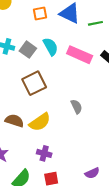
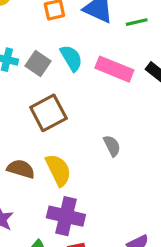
yellow semicircle: (40, 122) -> (58, 170), turned -80
purple cross: (44, 153) -> (66, 216), size x1.6

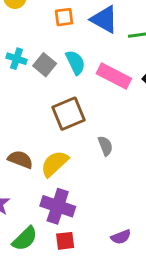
brown square: (48, 113) -> (69, 114), moved
yellow semicircle: (58, 170) -> (55, 164), turned -112

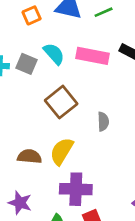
gray semicircle: (105, 146) -> (103, 122), turned 36

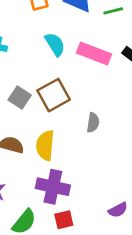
gray square: (26, 64) -> (20, 97), moved
yellow semicircle: (62, 151) -> (45, 145), turned -36

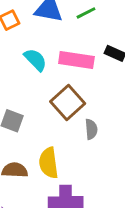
brown square: (54, 95) -> (68, 103), moved

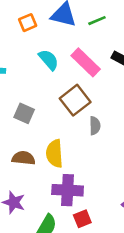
pink rectangle: (76, 60) -> (86, 62), turned 32

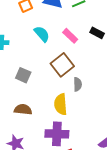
pink rectangle: (86, 62) -> (70, 36), size x0.7
yellow semicircle: (54, 154) -> (61, 104), moved

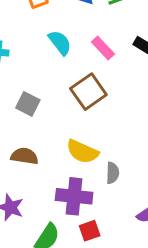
gray semicircle: (78, 84) -> (113, 173), moved
yellow semicircle: (61, 104) -> (82, 152), turned -65

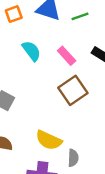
brown square: (88, 92) -> (73, 90), moved

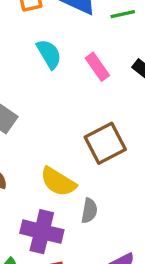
brown square: (73, 90) -> (105, 143), moved

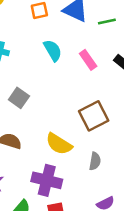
gray semicircle: (89, 211) -> (95, 161), moved

